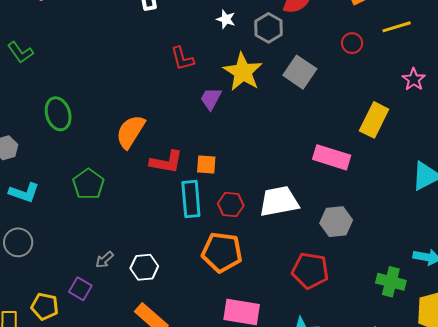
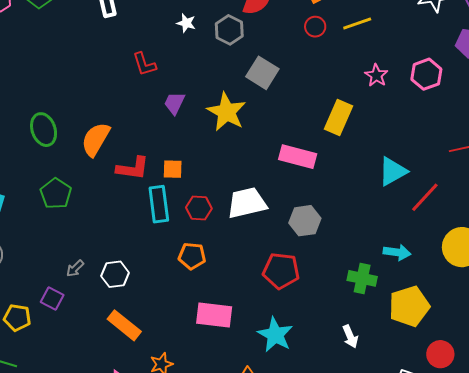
red circle: (352, 43) -> (315, 27), moved
yellow star: (243, 72) -> (226, 112), moved
green ellipse: (58, 114) -> (44, 130), moved
orange pentagon: (222, 252) -> (192, 256), size x0.7

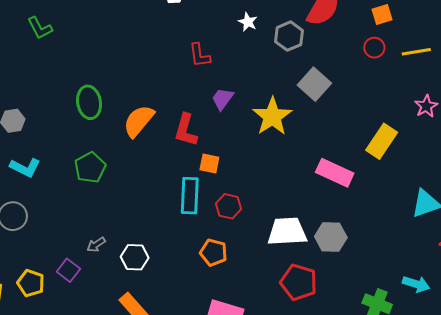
red L-shape: (133, 168) -> (186, 130), moved, turned 88
white trapezoid: (247, 203) -> (287, 232), moved

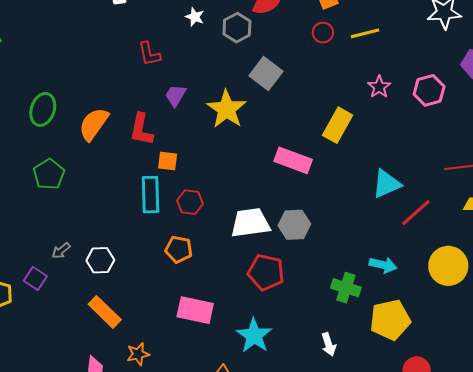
green ellipse: (89, 102) -> (43, 109), turned 32

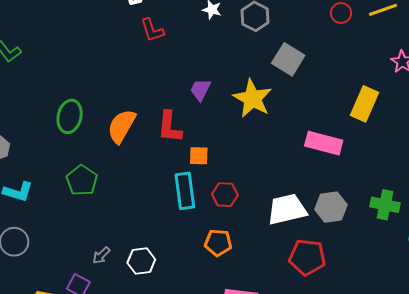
red L-shape: (149, 54) -> (152, 30), moved
green cross: (346, 288) -> (385, 205), moved

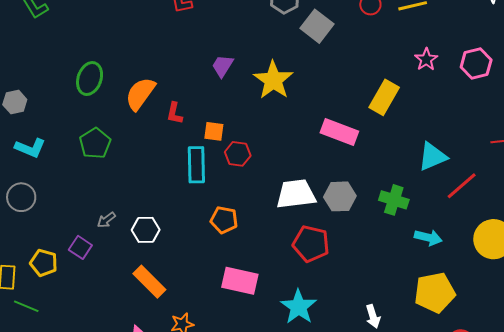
gray square: (288, 59) -> (317, 26), moved
red L-shape: (170, 127) -> (174, 113), moved, size x0.7
red hexagon: (225, 195) -> (238, 154), moved

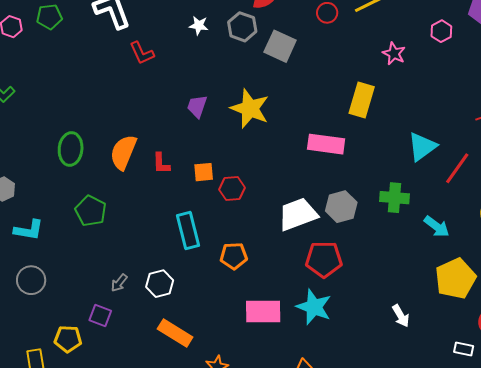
pink hexagon: (476, 63) -> (441, 31), moved, size x0.7
cyan rectangle: (196, 165) -> (188, 231), moved
cyan arrow: (428, 238) -> (437, 226), turned 36
cyan star: (299, 307) -> (314, 307), moved

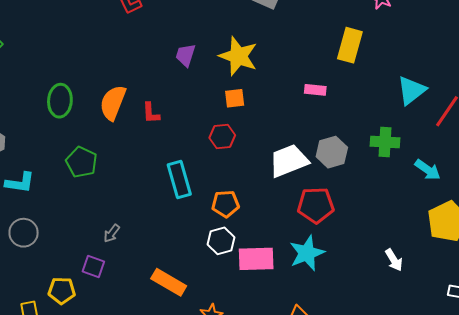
pink rectangle: (326, 144) -> (315, 90), size x0.6
orange square: (204, 172) -> (235, 98), moved
white hexagon: (160, 284) -> (221, 241), moved
cyan star: (314, 307) -> (307, 253), turned 30

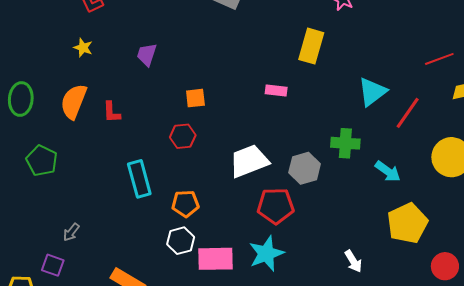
yellow star: (238, 56) -> (83, 48), moved, size x0.5
gray hexagon: (332, 152) -> (305, 168), moved

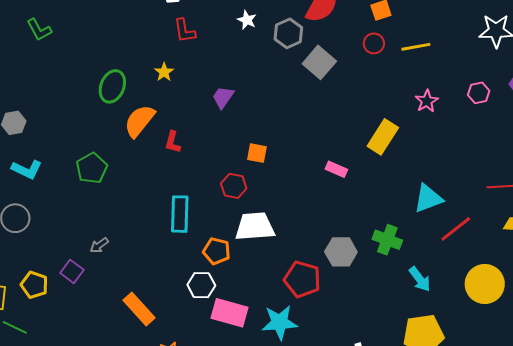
green ellipse: (21, 99) -> (112, 86), moved
white trapezoid: (249, 161) -> (255, 227), moved

